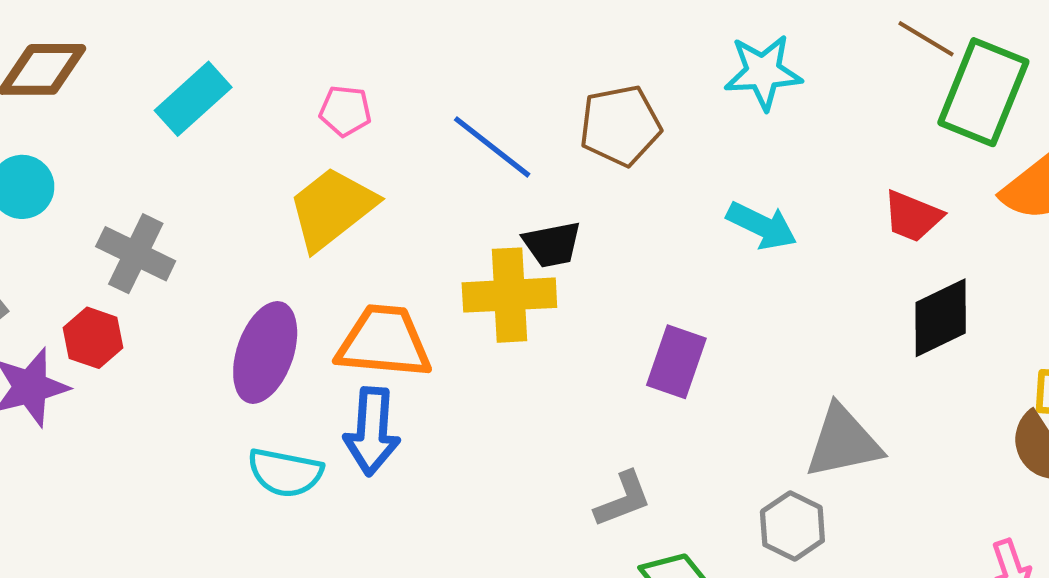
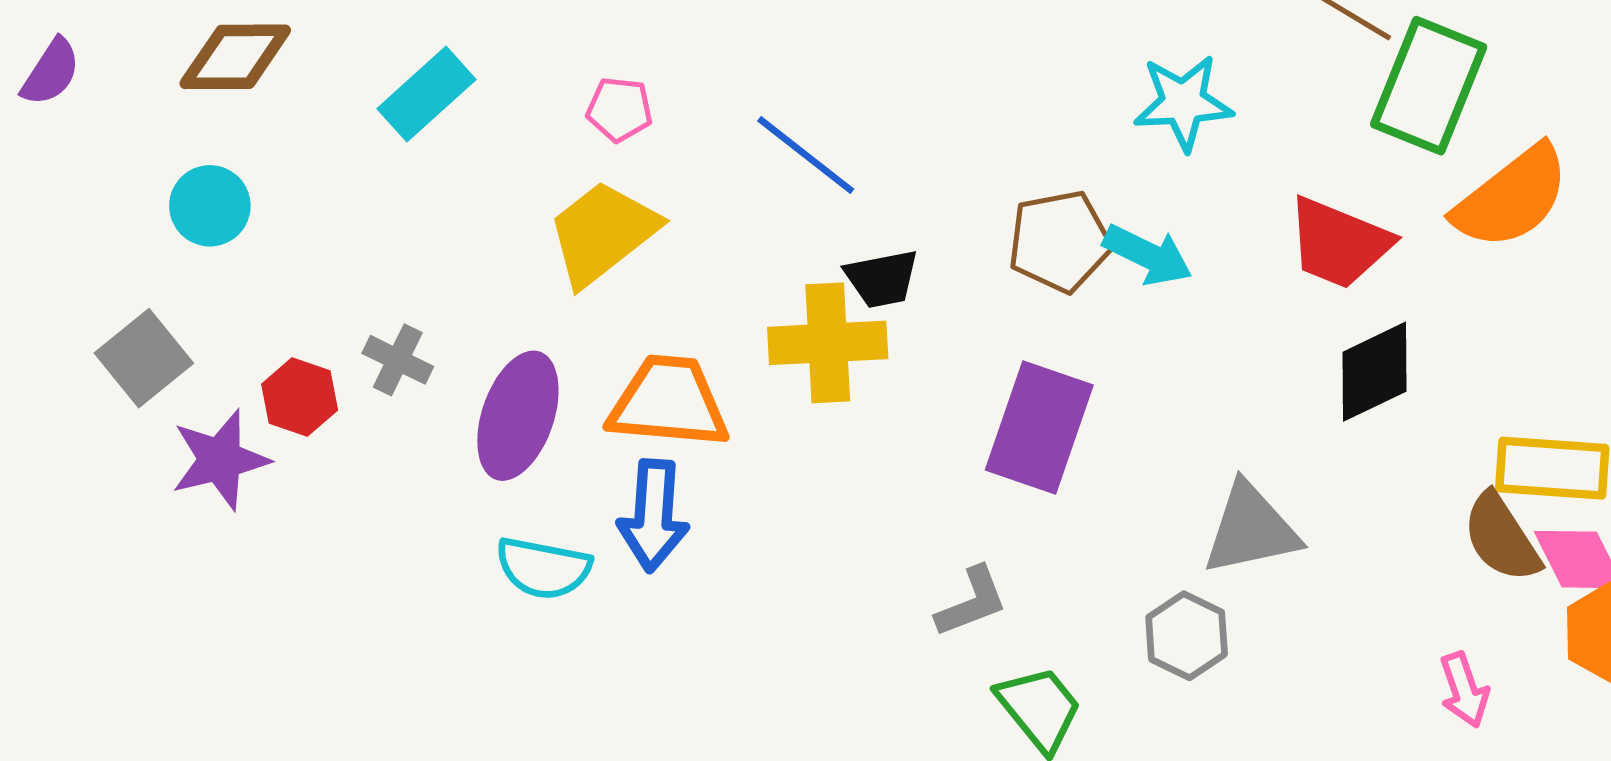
cyan star: (763, 72) -> (1183, 103), moved
brown pentagon: (620, 126) -> (1060, 241), moved
red trapezoid: (913, 216) -> (1339, 243), size x1.4
gray cross: (136, 254) -> (398, 360), moved, size x0.7
purple rectangle: (676, 362) -> (1039, 428), size x1.4

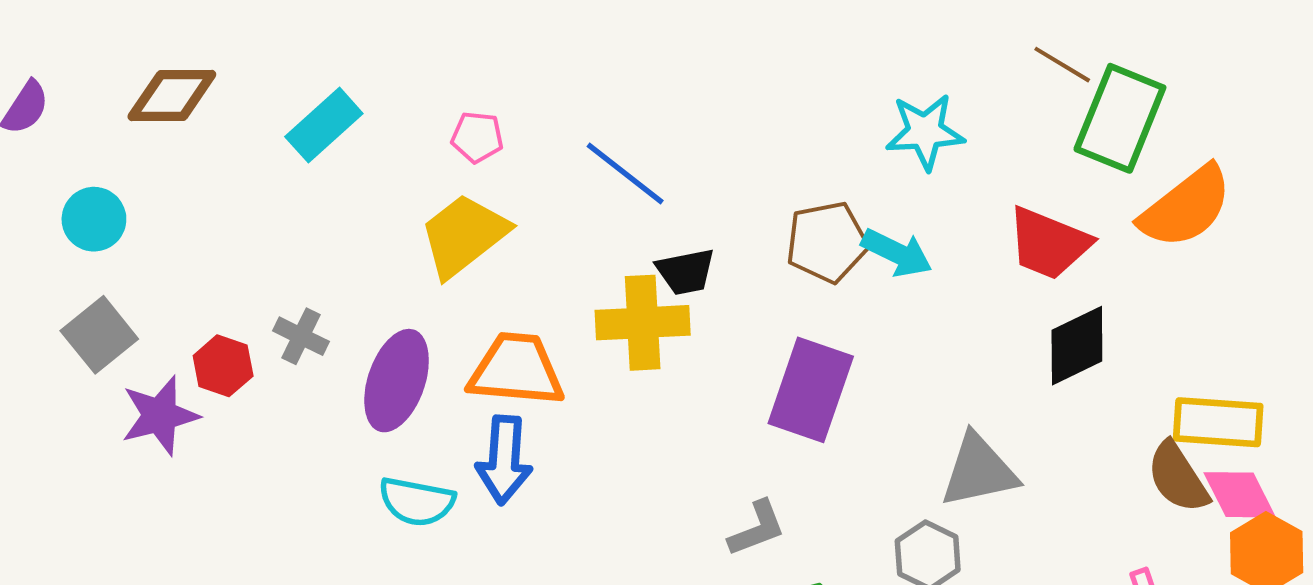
cyan circle: (210, 206) -> (94, 219), moved

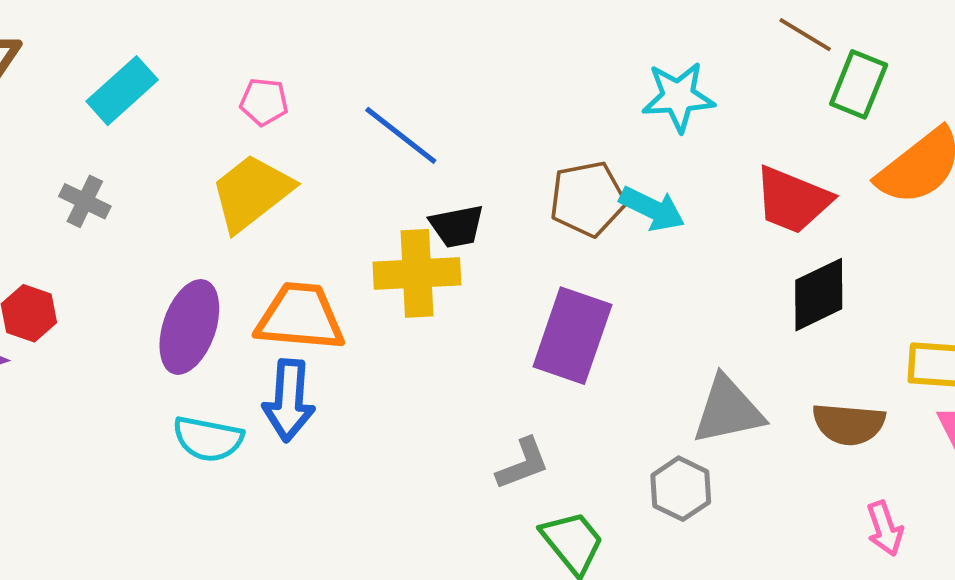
green rectangle: (1120, 118) -> (859, 84), size x0.7
gray cross: (301, 336) -> (85, 201), moved
brown semicircle: (1178, 477) -> (849, 424), moved, turned -52

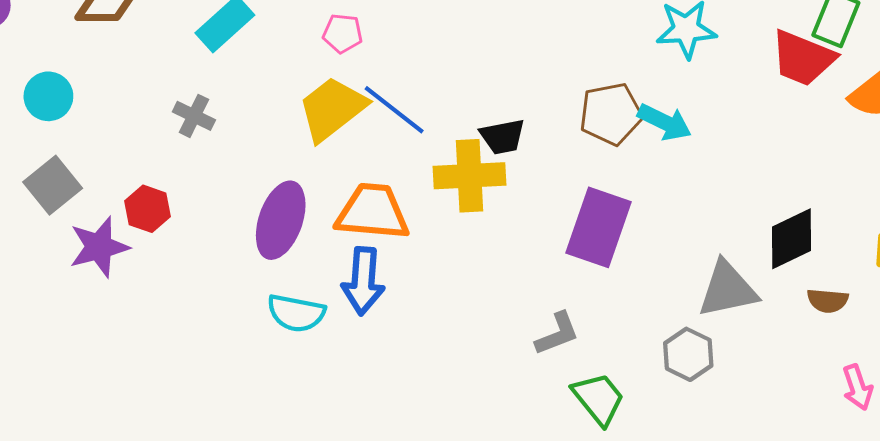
blue line: (401, 135) -> (394, 110), moved
red trapezoid: (793, 200) -> (803, 58), moved
black diamond: (819, 295) -> (791, 239), moved
brown semicircle: (849, 424) -> (828, 301), size x0.7

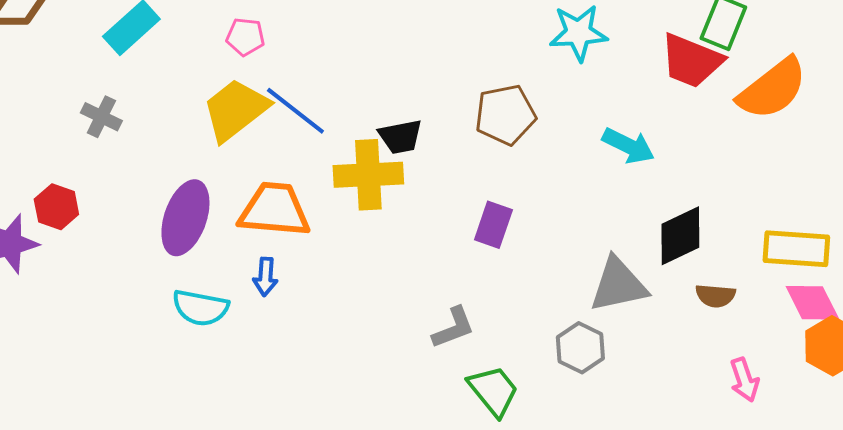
cyan arrow: (665, 122) -> (628, 146), moved
purple rectangle: (599, 227) -> (493, 225), size x0.6
blue arrow: (363, 281) -> (265, 277), size x0.6

